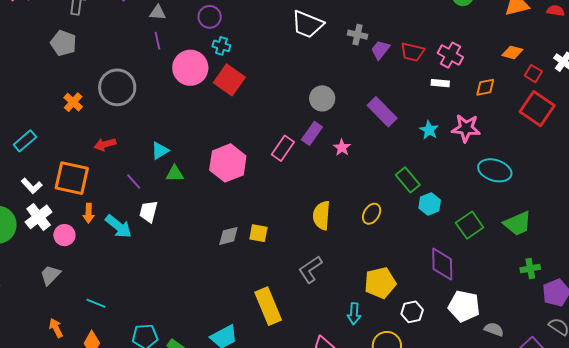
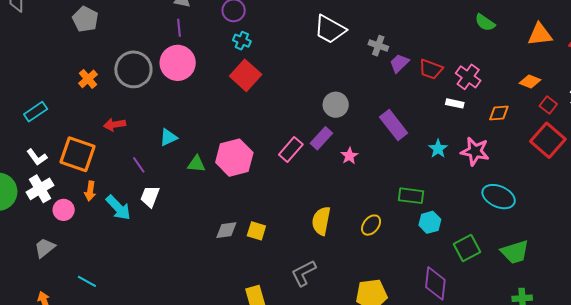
pink circle: (190, 68) -> (178, 63), moved
green triangle: (175, 174) -> (196, 164), moved
green rectangle: (408, 180) -> (411, 196), turned -50

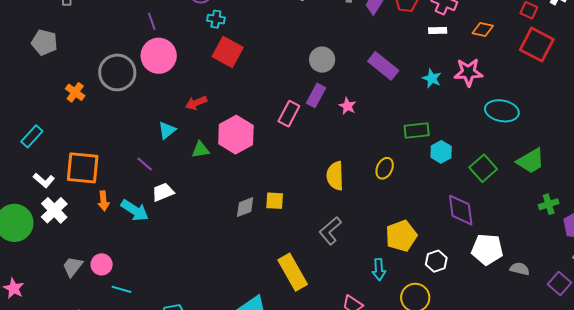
gray pentagon: (85, 19) -> (44, 42), moved
orange diamond: (499, 113) -> (483, 29), turned 30
red arrow: (115, 125) -> (196, 103), moved
white trapezoid: (150, 196) -> (163, 192), turned 60
pink circle: (64, 210) -> (102, 264), moved

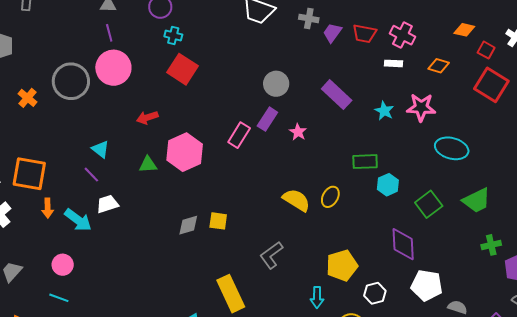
cyan triangle: (167, 130) -> (100, 149), moved, turned -48
yellow semicircle: (335, 176) -> (296, 200), moved, turned 120
pink circle: (102, 264) -> (63, 265), moved

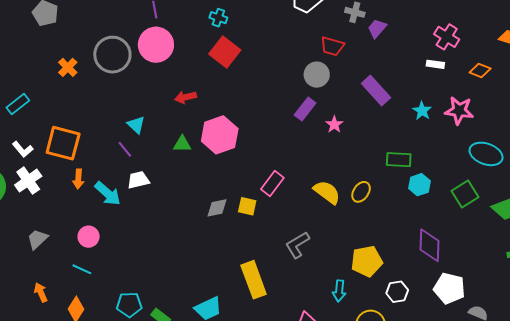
red trapezoid: (364, 33) -> (332, 46), moved
pink rectangle: (239, 135) -> (272, 184), moved
green square: (429, 204) -> (465, 194), moved

